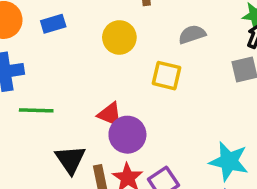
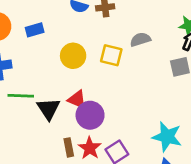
yellow circle: (119, 37) -> (73, 56), moved
yellow square: (166, 76) -> (111, 55), moved
black triangle: (70, 160) -> (49, 109), moved

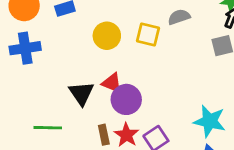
green line: (21, 96) -> (48, 128), moved

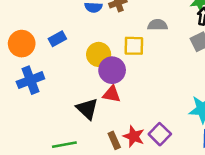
gray semicircle: (179, 17) -> (157, 25), turned 30
purple circle: (126, 99) -> (112, 70), moved

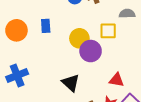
blue rectangle: (57, 39) -> (46, 26), turned -64
blue cross: (30, 80) -> (17, 75), moved
red triangle: (112, 94) -> (117, 80), moved

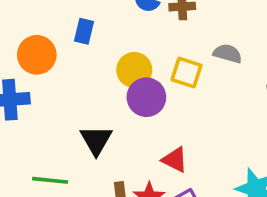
orange circle: (16, 30) -> (37, 55), moved

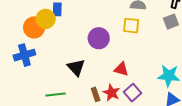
yellow circle: (134, 70) -> (46, 19), moved
yellow square: (186, 73) -> (131, 26), moved

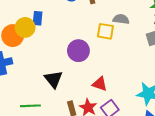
yellow square: (131, 26) -> (105, 31), moved

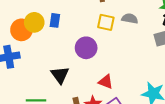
blue rectangle: (38, 18) -> (55, 20), moved
yellow square: (105, 31) -> (106, 22), moved

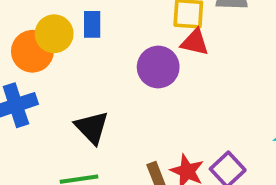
black triangle: (60, 75) -> (92, 127), moved
red triangle: (106, 82) -> (195, 42), moved

